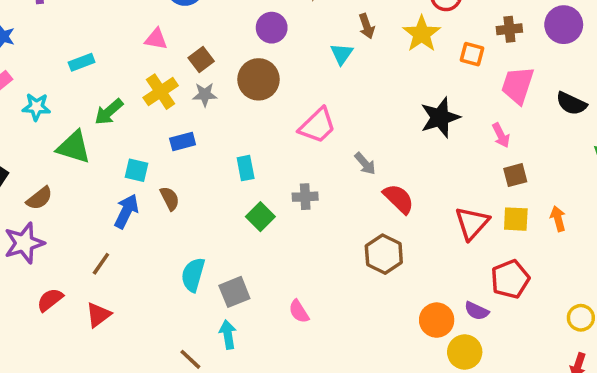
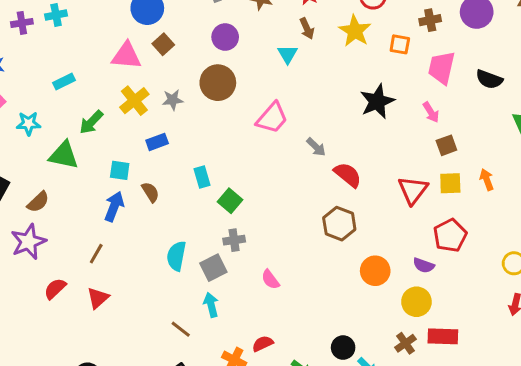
pink triangle: (156, 39) -> (126, 56), size x1.5
brown square: (201, 59) -> (163, 44), moved
cyan rectangle: (246, 168) -> (202, 177), moved
gray cross: (305, 197) -> (234, 240), moved
orange circle: (437, 320) -> (375, 271), moved

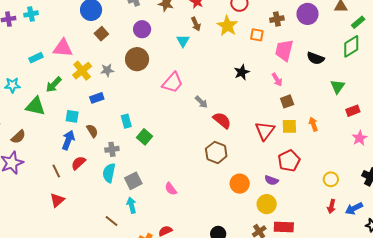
pink triangle: (126, 56) -> (63, 48), moved
black star: (377, 101) -> (242, 72), size x0.7
gray cross: (234, 240) -> (112, 149), moved
brown line: (96, 254) -> (56, 171), turned -56
red semicircle: (55, 289) -> (78, 163), moved

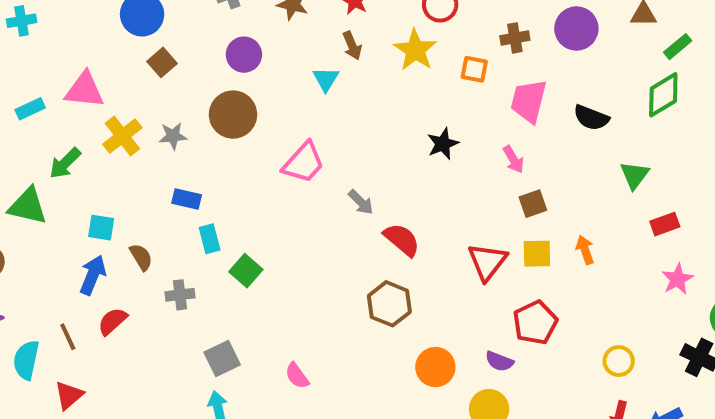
blue rectangle: (97, 98) -> (187, 199), moved, turned 32
cyan semicircle: (109, 173) -> (26, 360), moved

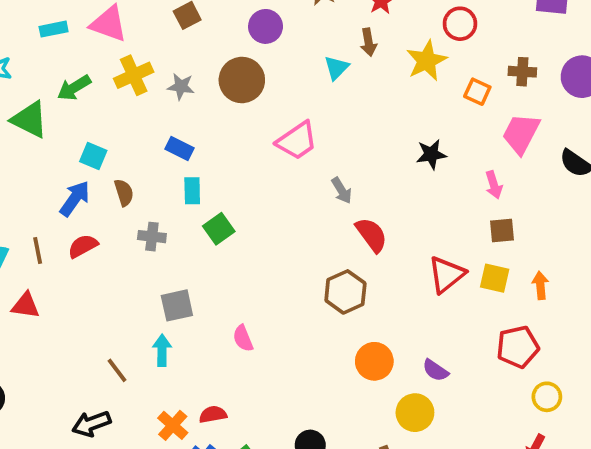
red pentagon: (535, 323) -> (518, 347), moved
red triangle: (69, 395) -> (25, 305), turned 36

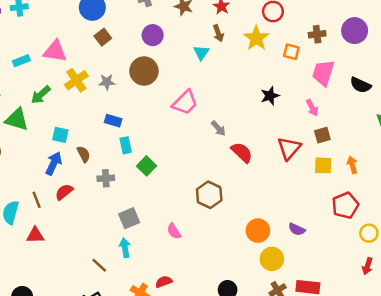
red triangle: (446, 275) -> (289, 148), moved
brown hexagon: (345, 292) -> (209, 195), moved
yellow circle: (415, 413) -> (272, 259), moved

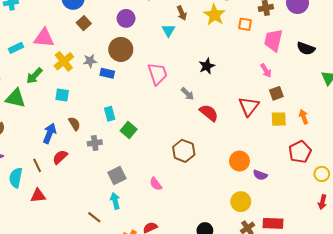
black star: (270, 96) -> (207, 66), moved
pink trapezoid: (185, 102) -> (158, 74), turned -60
blue rectangle: (113, 121) -> (107, 73), moved
cyan square: (60, 135) -> (62, 95), moved
orange circle: (258, 231) -> (239, 161), moved

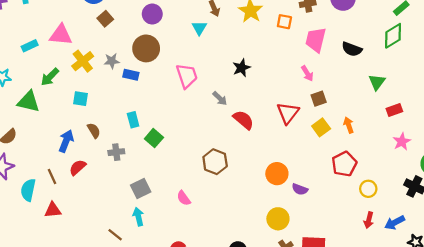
yellow square: (279, 119) -> (321, 127), turned -35

